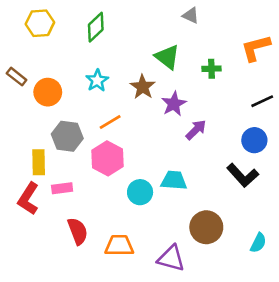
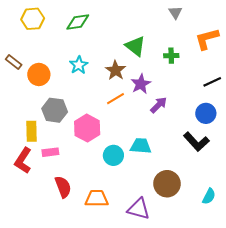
gray triangle: (191, 15) -> (175, 13), moved, turned 32
green diamond: (96, 27) -> (78, 22), turned 35
orange line: (110, 122) -> (116, 99), moved

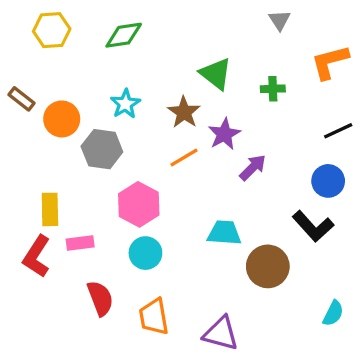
gray hexagon: (55, 110) -> (102, 149), moved
cyan circle: (113, 155) -> (145, 253), moved
brown circle: (167, 184) -> (268, 266), moved
orange trapezoid: (97, 198) -> (154, 317), turned -100

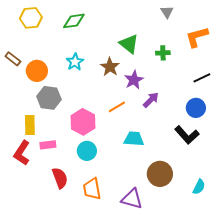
gray hexagon: (102, 149) -> (49, 98), moved
orange line: (184, 158) -> (117, 107), moved
brown circle: (268, 266) -> (160, 174), moved

